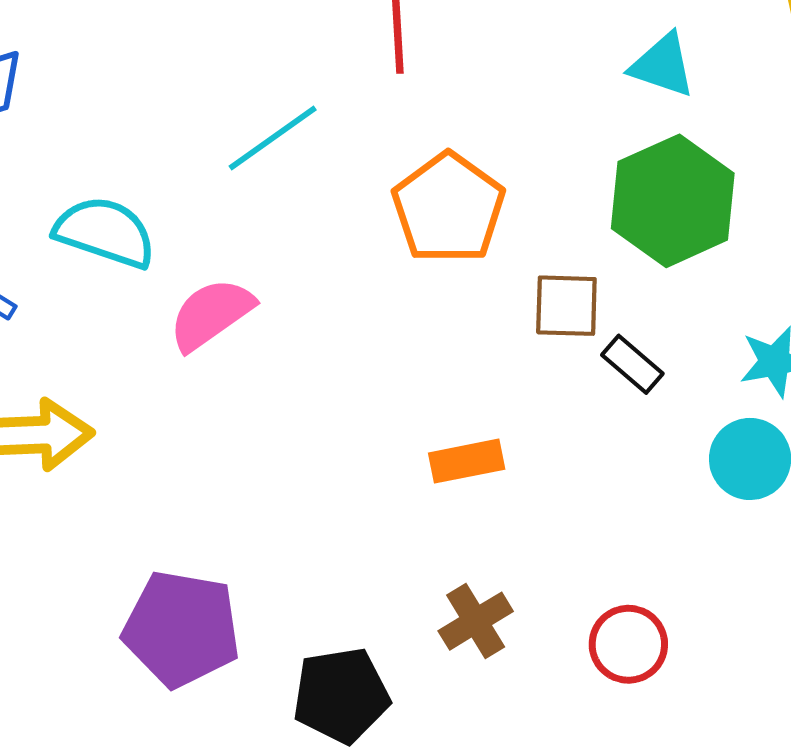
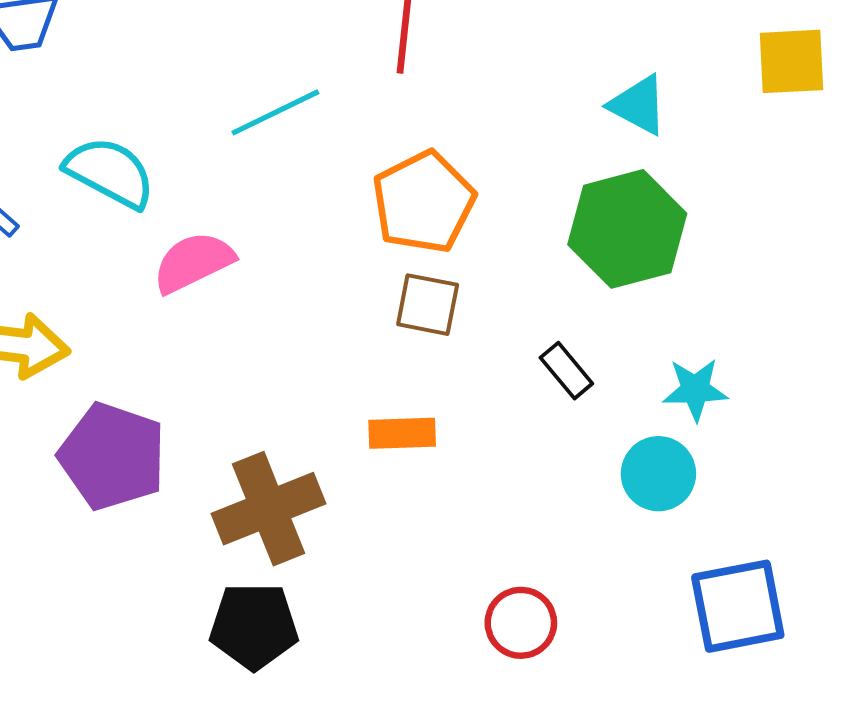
brown square: (566, 306) -> (428, 305), moved
brown cross: (476, 621) -> (269, 509), moved, size x1.6
purple pentagon: (181, 629) -> (112, 456), moved

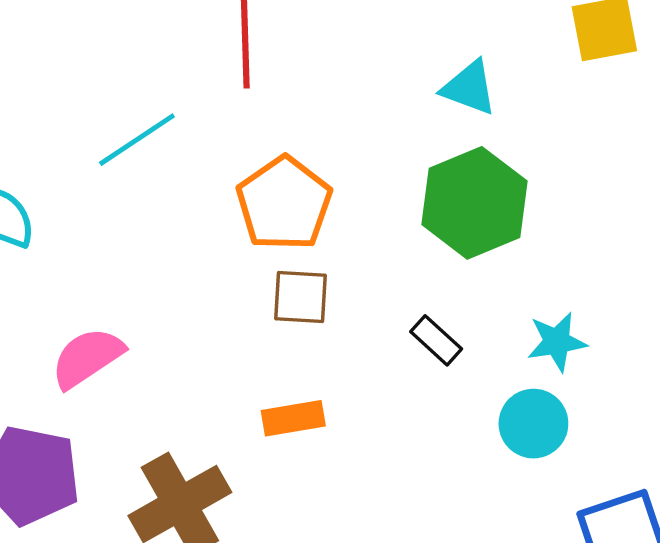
pink semicircle: (193, 262) -> (87, 358), moved

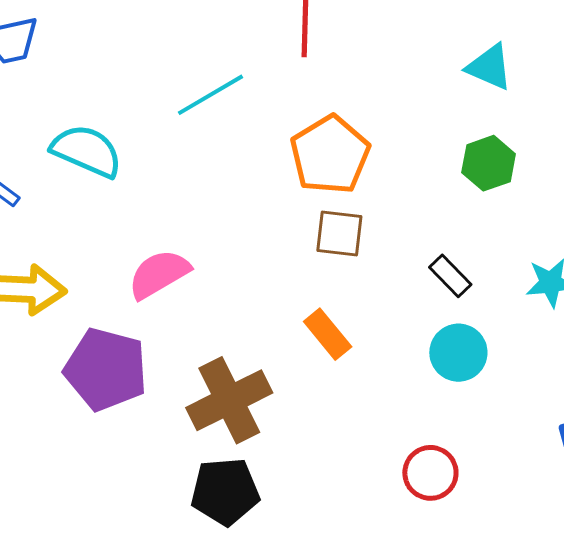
green hexagon: (474, 203) -> (489, 163), size x0.6
orange rectangle: (293, 418) -> (328, 334), turned 57
cyan circle: (533, 424) -> (458, 353), moved

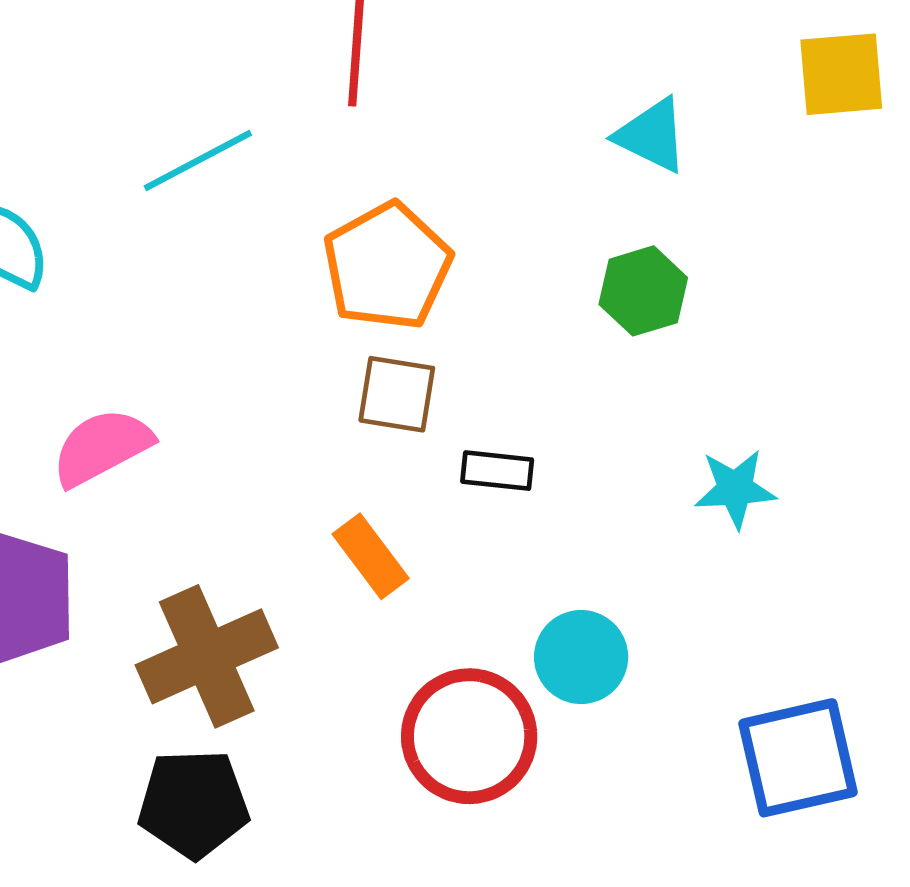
black rectangle: (450, 276) -> (497, 471), moved, turned -42
cyan circle: (458, 353) -> (581, 657), moved
red circle: (430, 473) -> (469, 736), moved, size x1.5

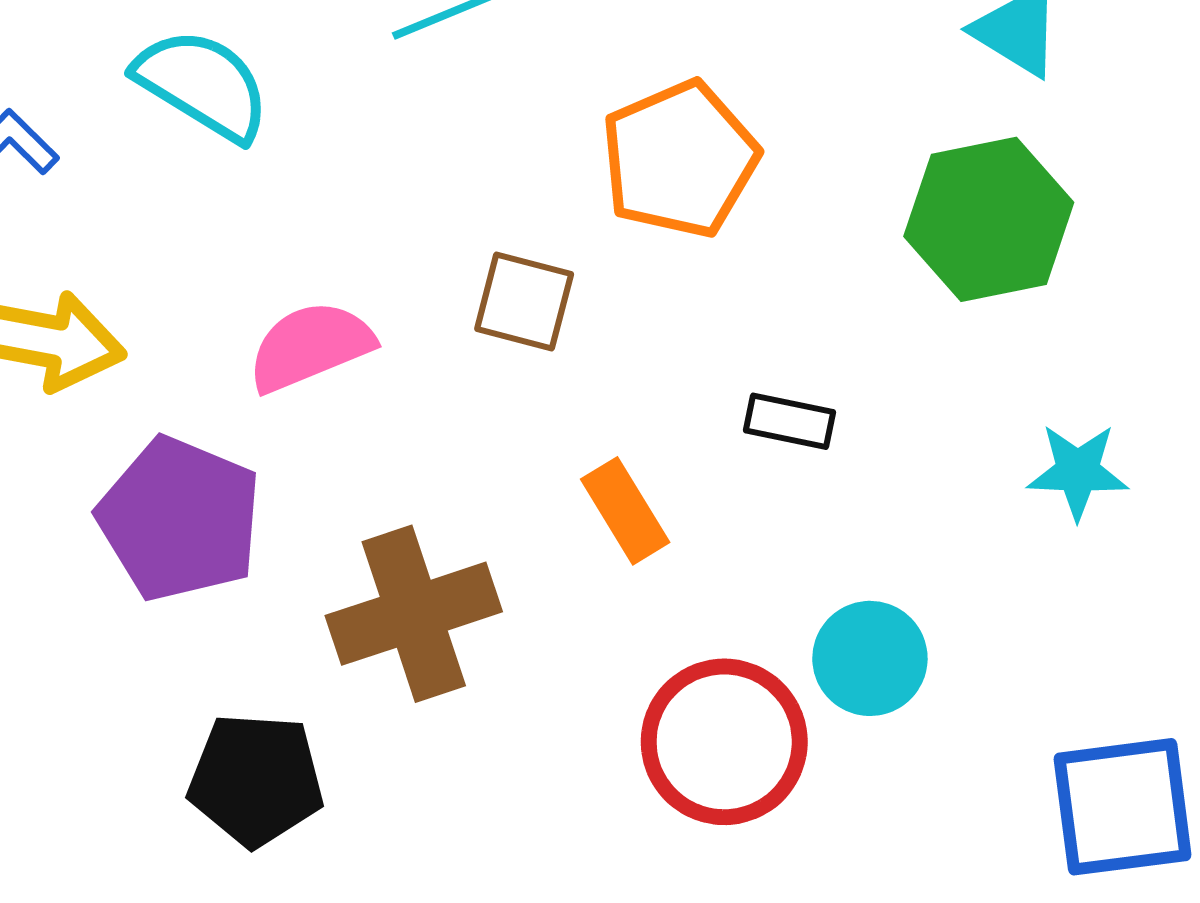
green hexagon: (643, 291) -> (989, 219), size x1.5
brown square: (397, 394) -> (524, 302), moved
black pentagon: (194, 804) -> (256, 780), moved

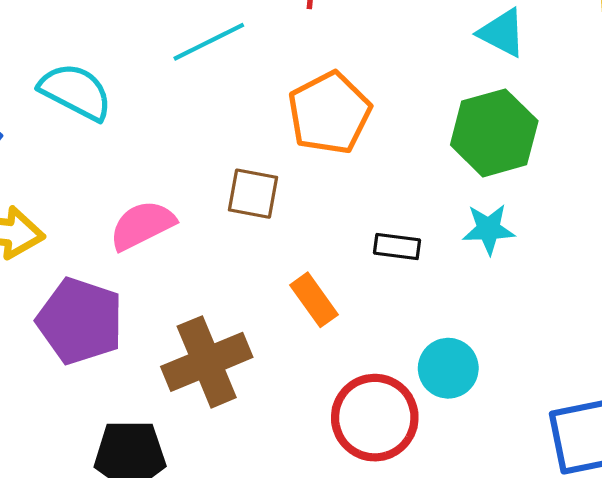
cyan star: (1078, 471) -> (489, 229), moved

